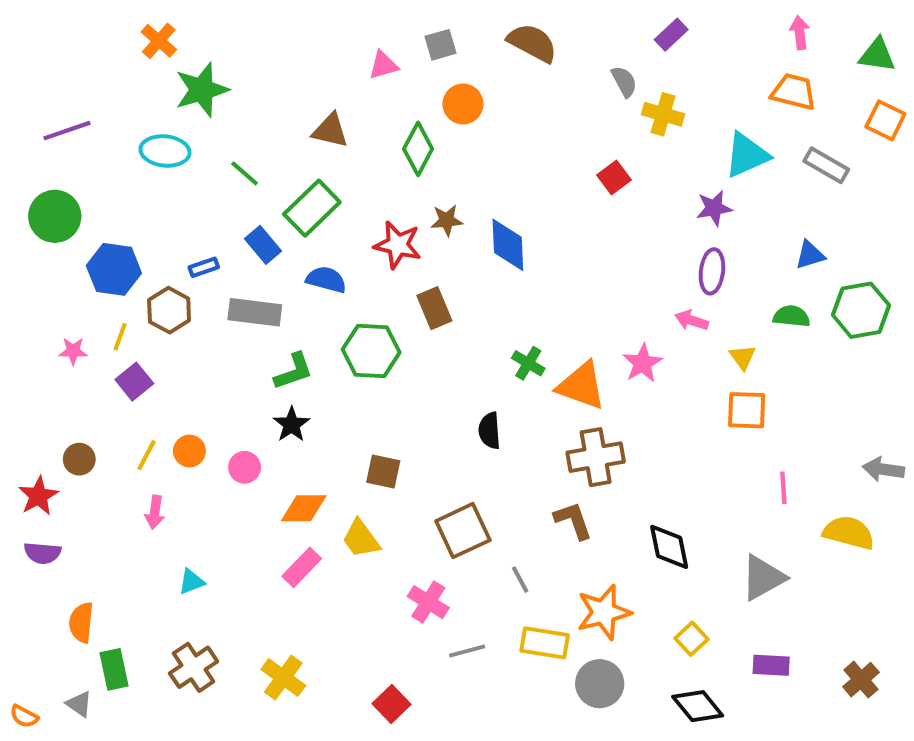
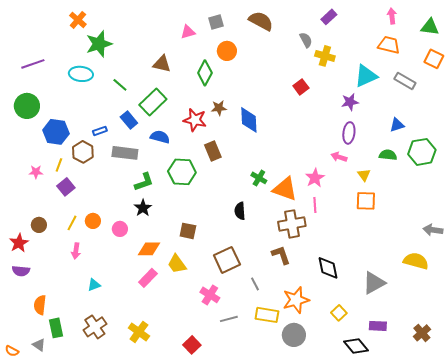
pink line: (783, 488) -> (315, 205), moved
black diamond: (698, 706) -> (356, 346), moved

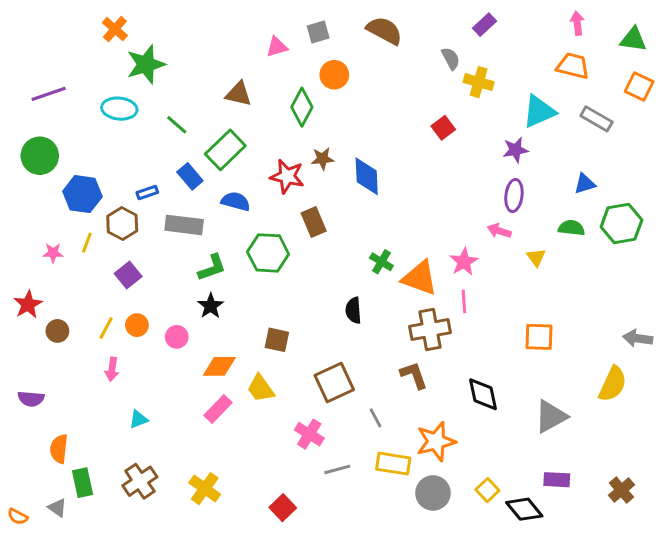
purple square: (66, 187) -> (128, 275), moved
orange square: (366, 201) -> (539, 337), moved
red star: (19, 243) -> (28, 304), moved
yellow semicircle: (416, 261) -> (613, 384), turned 100
yellow square: (339, 313) -> (487, 490), moved

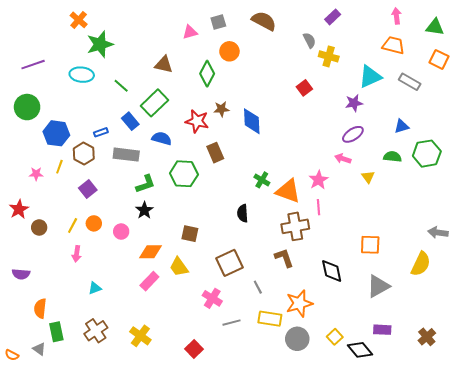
purple ellipse: (514, 195) -> (353, 134), turned 50
orange square: (539, 337) -> (370, 245), moved

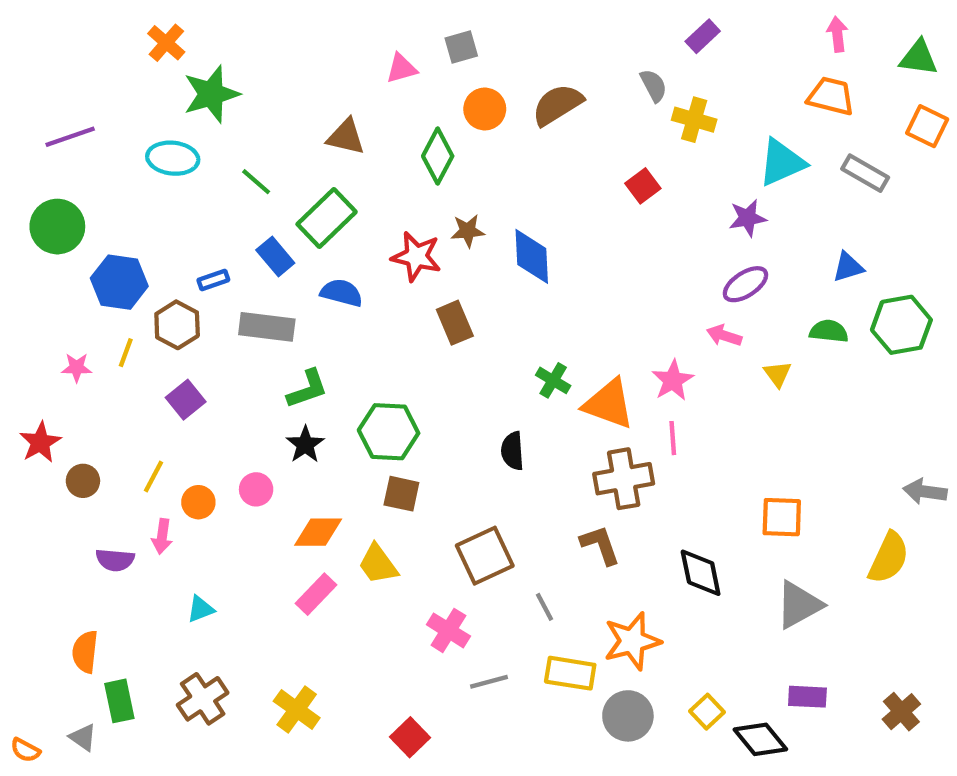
brown semicircle: (264, 21) -> (557, 105), moved, turned -60
green hexagon: (184, 174) -> (389, 432), moved
orange circle: (94, 223) -> (198, 502), moved
purple semicircle: (21, 274) -> (115, 560), moved

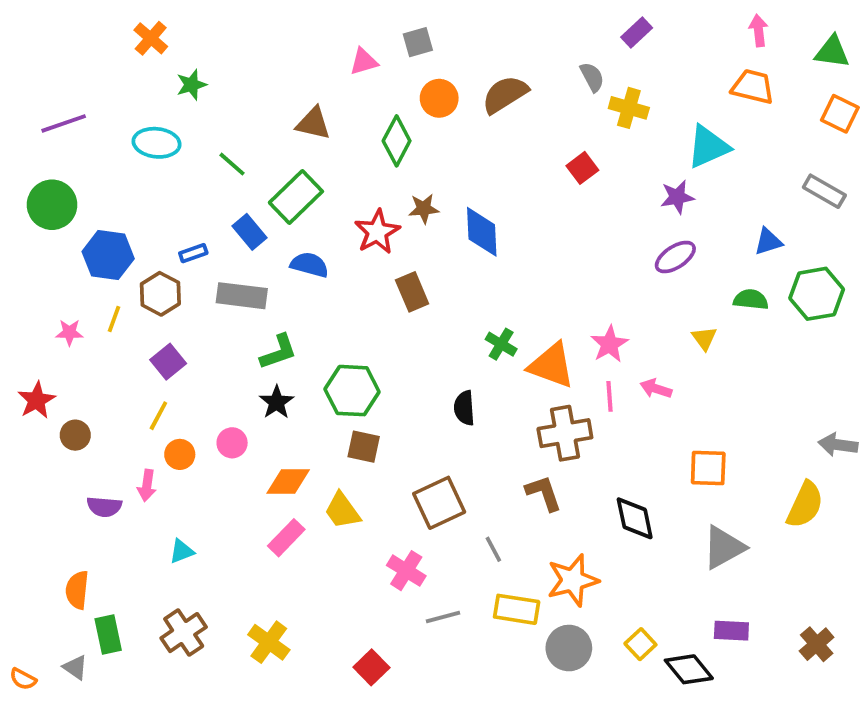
green star: (211, 94) -> (191, 85), size x0.6
gray rectangle: (865, 173) -> (824, 191), moved
red star: (416, 256) -> (377, 232), turned 30
pink arrow: (724, 336) -> (656, 389), moved
yellow line: (154, 477) -> (158, 416), moved

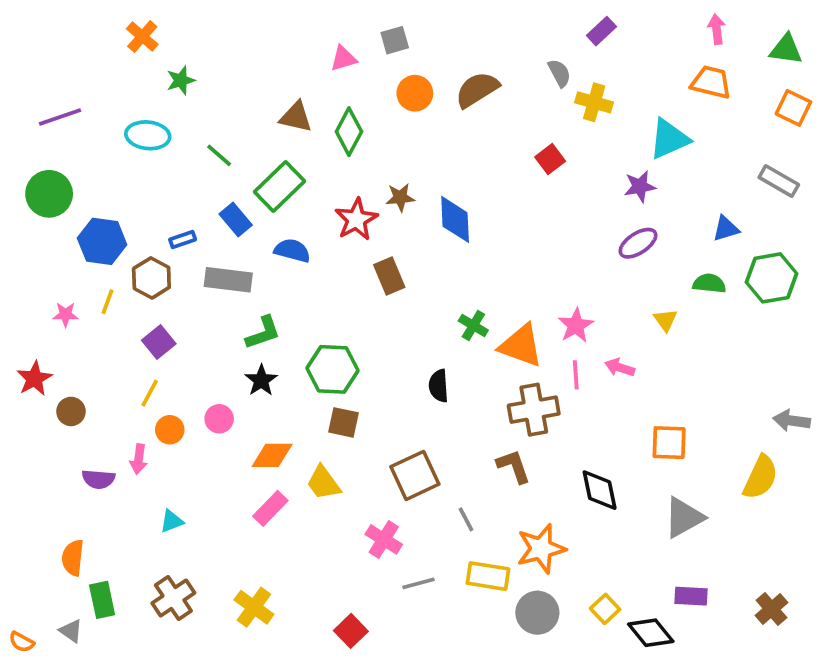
green diamond: (397, 141) -> (349, 132), moved

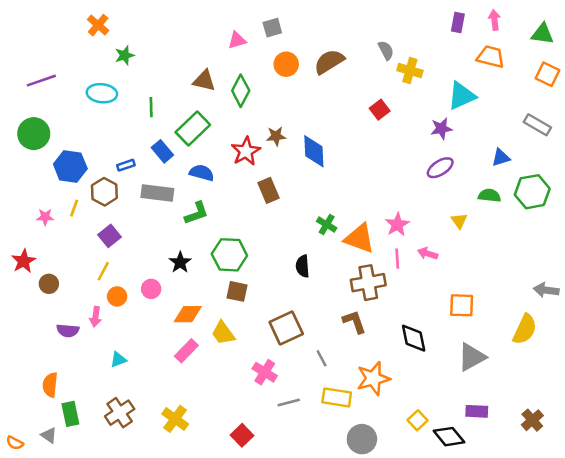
purple rectangle: (601, 31) -> (458, 23), moved, turned -36
green line: (219, 155) -> (151, 107), turned 48
green L-shape: (263, 333) -> (197, 213), moved
gray circle: (537, 613) -> (362, 439), moved

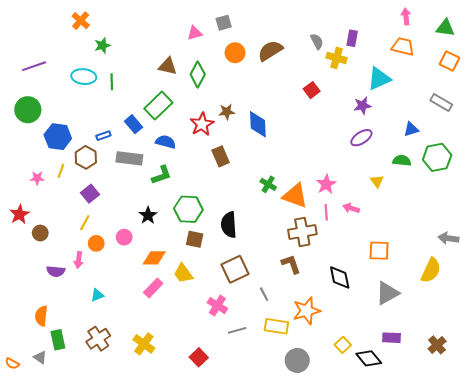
purple rectangle: (458, 23) -> (352, 38), moved
green line: (151, 107) -> (112, 82), moved
black semicircle: (303, 266) -> (229, 225), moved, size x1.4

